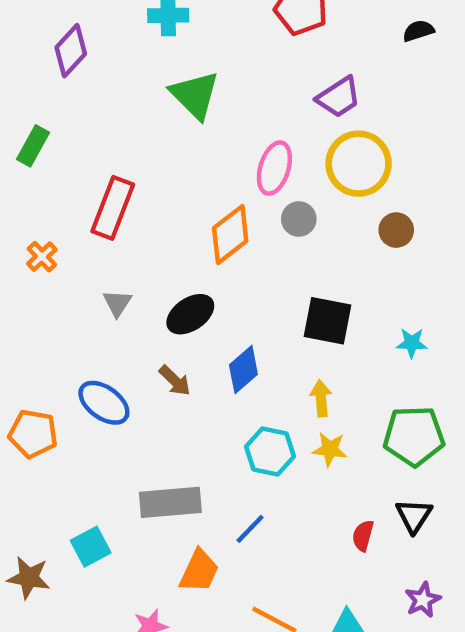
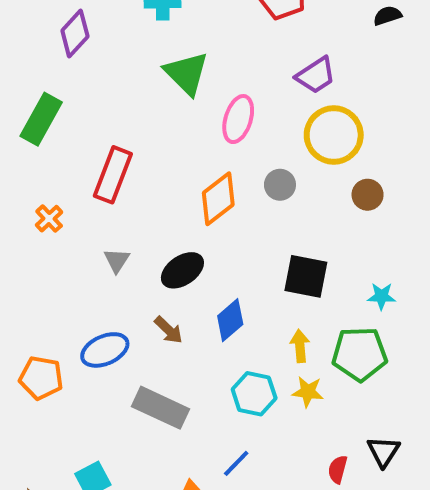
green rectangle: (33, 146) -> (41, 119), size x1.4
pink ellipse: (274, 168) -> (238, 119), moved
blue ellipse: (104, 403) -> (105, 350), turned -60
green pentagon: (414, 436) -> (360, 354), moved
gray rectangle: (170, 502) -> (161, 408), moved, turned 30

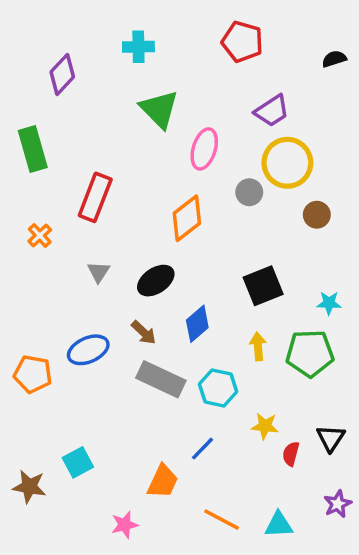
green rectangle: (41, 119) -> (33, 149), turned -45
gray circle: (280, 185) -> (249, 192), moved
black square: (306, 276) -> (263, 286), turned -33
yellow star: (308, 392) -> (265, 426), moved
gray rectangle: (161, 408) -> (161, 379), moved

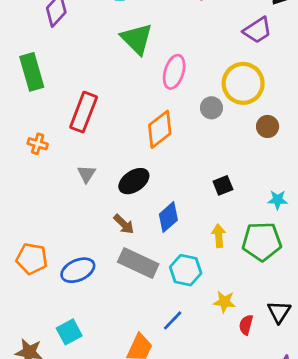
purple trapezoid: (272, 111) -> (257, 30), moved
orange cross: (40, 236) -> (38, 144), turned -30
black square: (263, 286) -> (223, 185), size x0.6
blue ellipse: (88, 350) -> (78, 270), moved

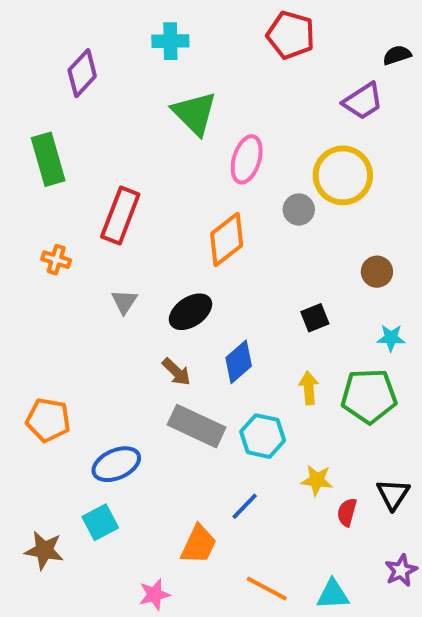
brown circle: (268, 126) -> (377, 272), moved
blue ellipse: (78, 270) -> (116, 464), moved

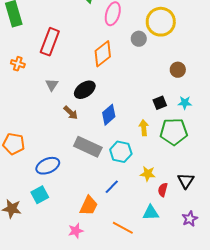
black square: (315, 318) -> (160, 103), moved
brown arrow: (176, 372) -> (71, 113), moved
pink star: (154, 594) -> (76, 231), moved
cyan triangle: (333, 594) -> (151, 213), moved

